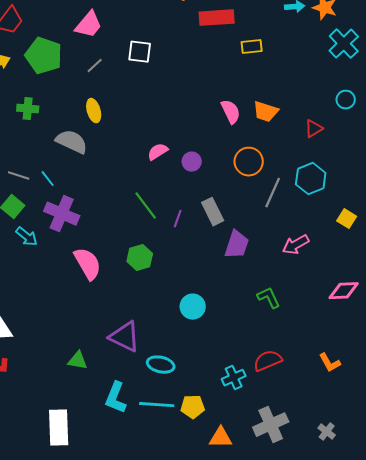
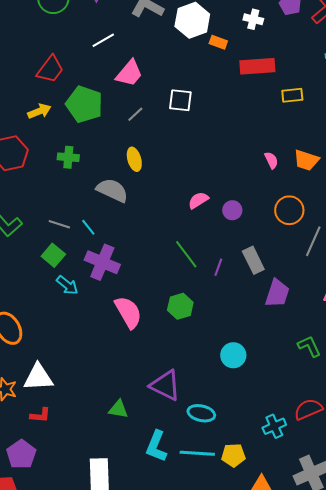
pink semicircle: (231, 112) -> (271, 160), size x0.7

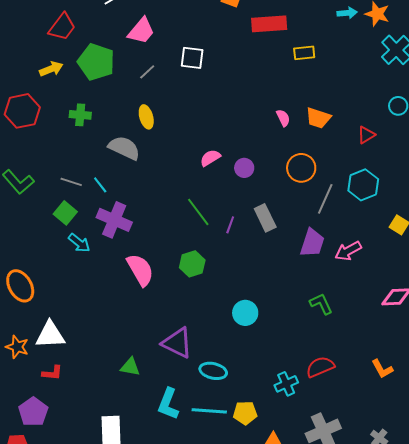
purple trapezoid: (277, 293) -> (312, 243), moved

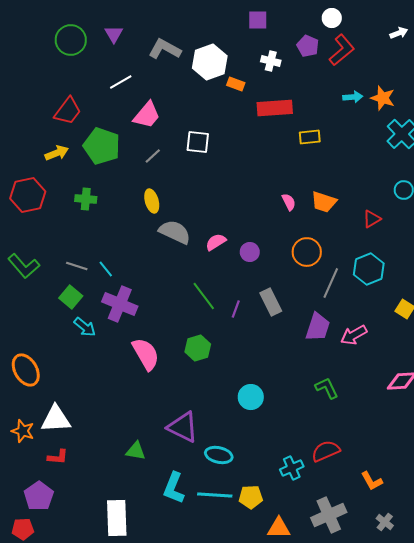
gray semicircle: (124, 148) -> (175, 232), moved
orange L-shape: (382, 369) -> (372, 481), moved

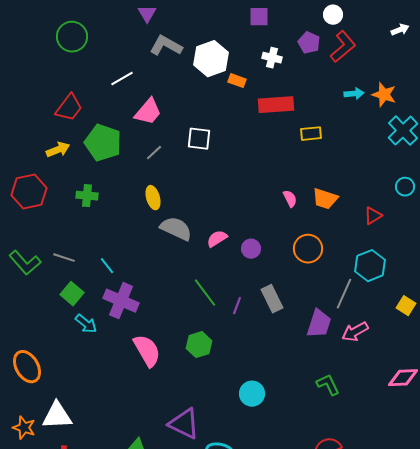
purple triangle: (114, 34) -> (147, 14), moved
gray line: (77, 266) -> (64, 258), moved
gray line: (331, 283) -> (344, 294), moved

